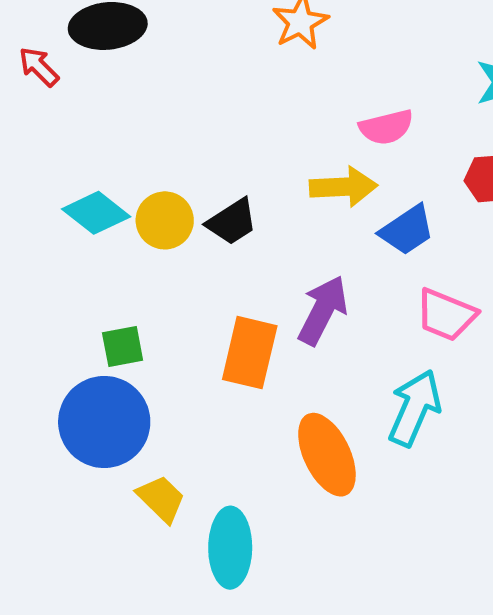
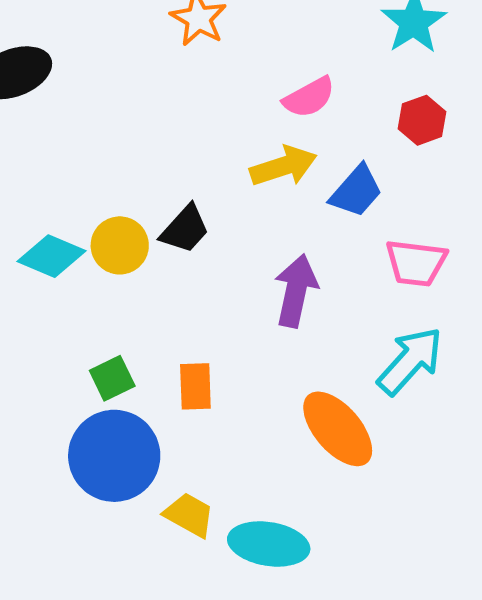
orange rectangle: (250, 353) -> (195, 386), moved, size x0.7
cyan arrow: (415, 408) -> (410, 361), turned 34
cyan ellipse: (230, 548) -> (269, 544), turned -66

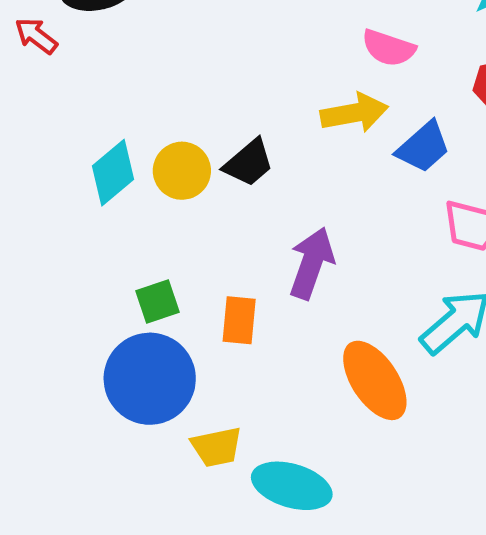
pink semicircle: (309, 97) -> (389, 48), turned 40
cyan diamond: (52, 256) -> (113, 173), turned -70
purple arrow: (296, 291) -> (312, 263), moved
yellow trapezoid: (189, 515) -> (217, 447), turned 132

